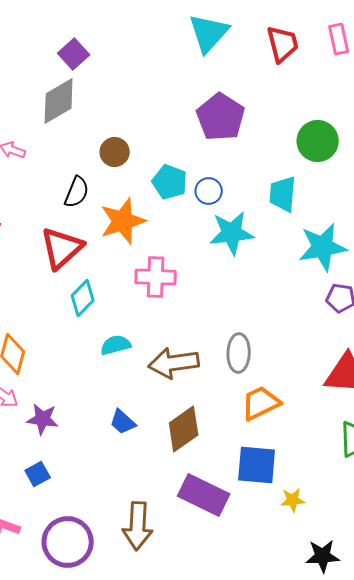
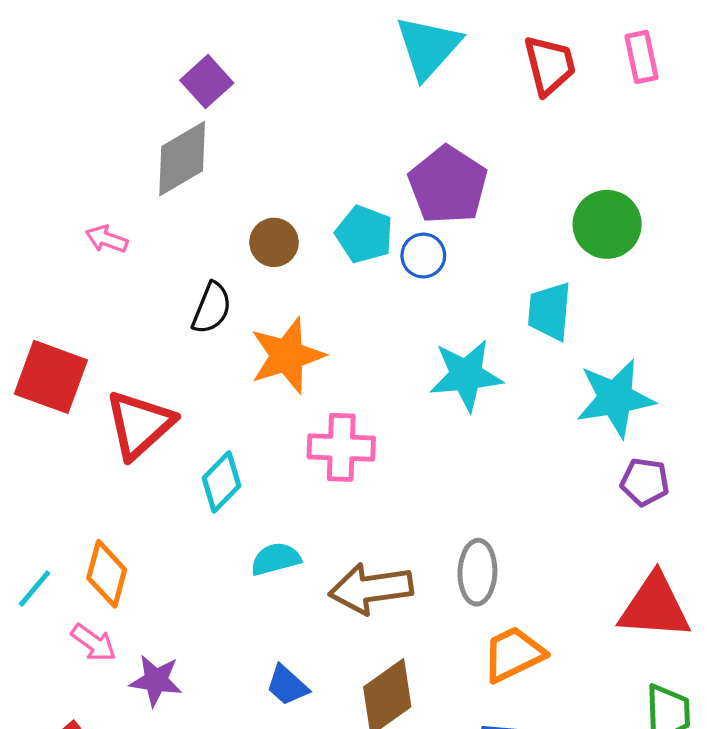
cyan pentagon: (170, 182) -> (364, 234), moved
blue circle: (209, 191) -> (423, 256), moved
red triangle: (62, 248) -> (139, 425), moved

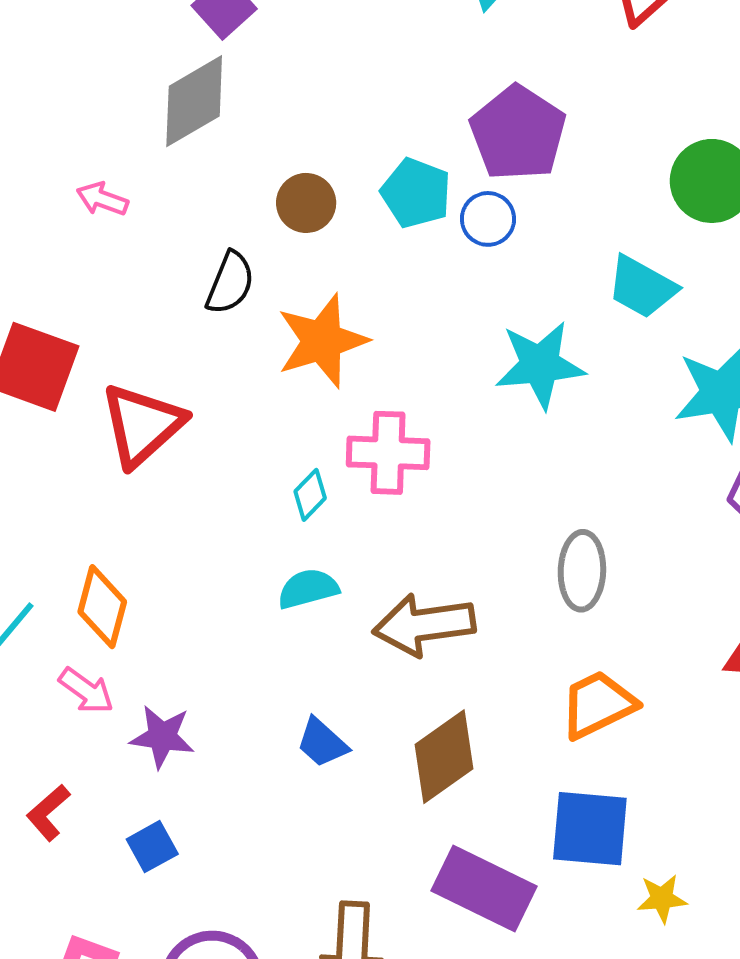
cyan trapezoid: (550, 311) -> (642, 287), turned -66
cyan diamond: (221, 482) -> (310, 495), moved, size x0.7
gray ellipse: (477, 572) -> (582, 571), moved

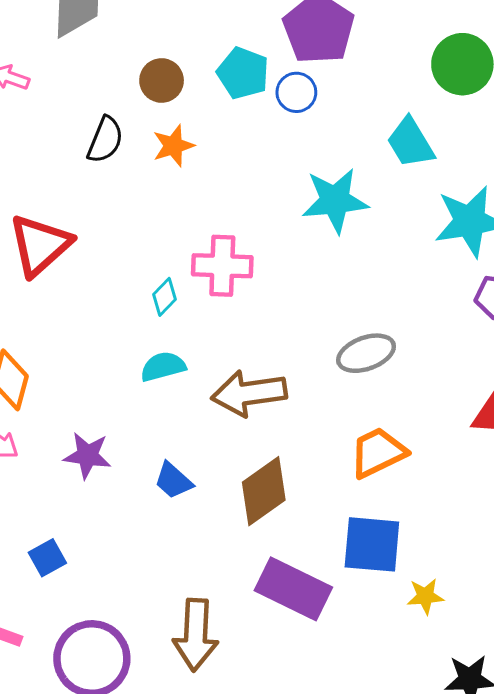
cyan trapezoid: (642, 287) -> (411, 143), turned 30
orange star: (322, 341) -> (173, 146), moved, size x0.6
gray ellipse: (582, 571) -> (366, 353), turned 68
purple star: (162, 737) -> (87, 455), moved

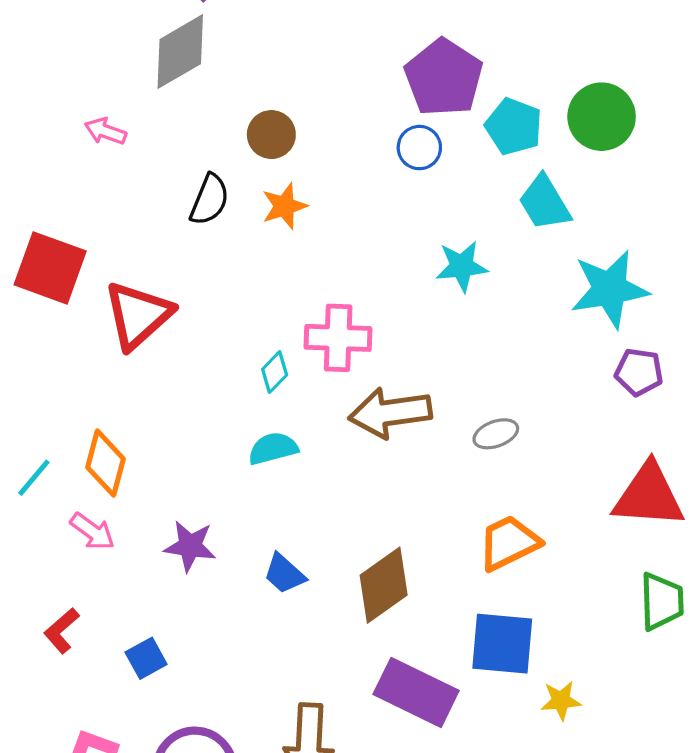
cyan pentagon: (243, 73) -> (514, 126), moved
cyan star: (335, 201) -> (462, 266), size x0.7
gray ellipse: (366, 353) -> (496, 434), size x0.7
brown arrow: (249, 393) -> (390, 413), moved

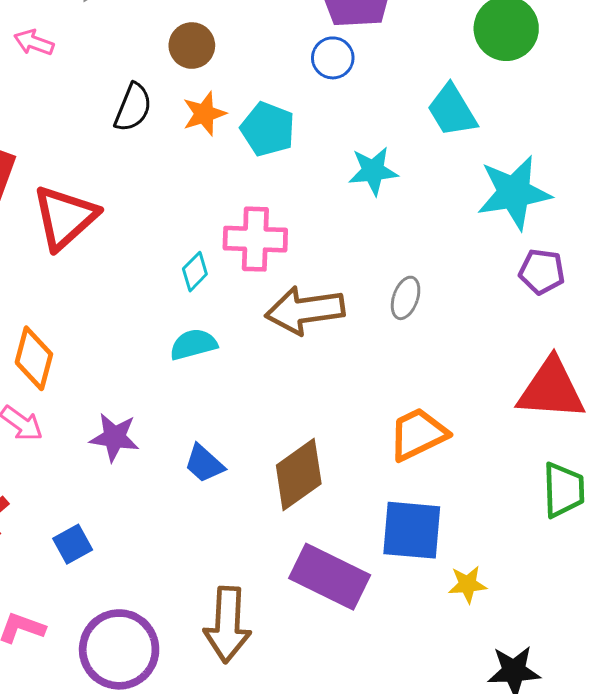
cyan pentagon: (514, 126) -> (268, 129), moved
gray ellipse: (496, 434) -> (406, 298), moved, turned -51

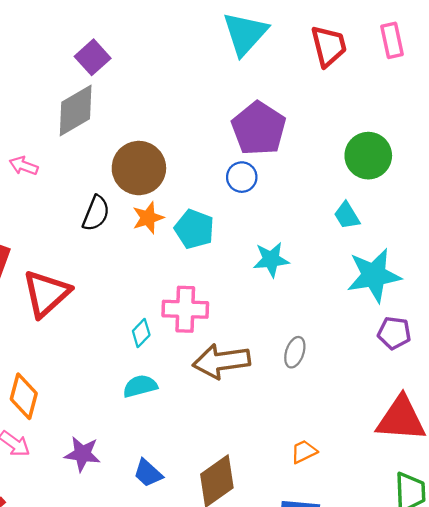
brown circle: (192, 46) -> (139, 168), size x1.6
cyan trapezoid: (452, 111) -> (347, 215), moved, size x0.7
orange trapezoid: (418, 434) -> (304, 452), size x0.6

